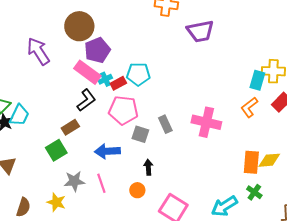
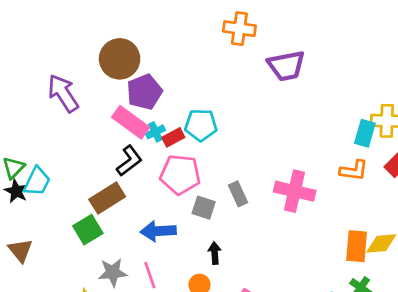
orange L-shape: (249, 107) -> (354, 170), turned -135
brown rectangle: (70, 127) -> (107, 198), size x1.4

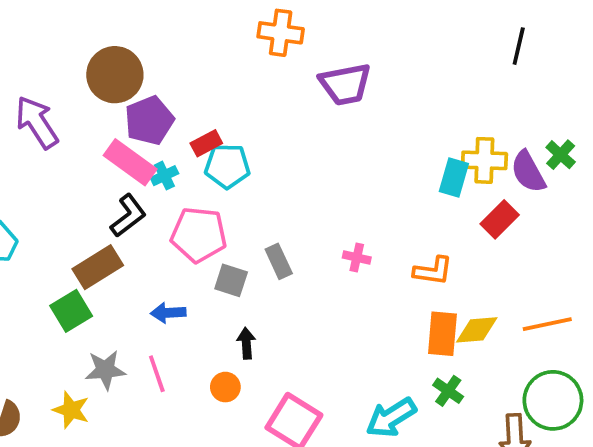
red rectangle: (173, 137) -> (206, 143), moved
orange L-shape: (354, 170) -> (433, 271), moved
pink cross: (295, 191) -> (357, 258), size x0.5
blue arrow: (158, 231) -> (168, 313), size x0.7

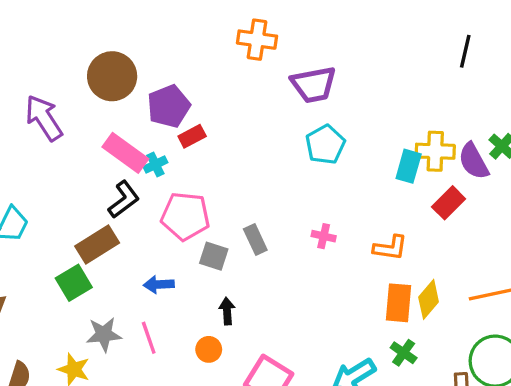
purple pentagon: (149, 120) -> (169, 106), moved
cyan pentagon: (227, 166) -> (325, 145), moved, turned -30
yellow diamond: (477, 330) -> (429, 299), turned -45

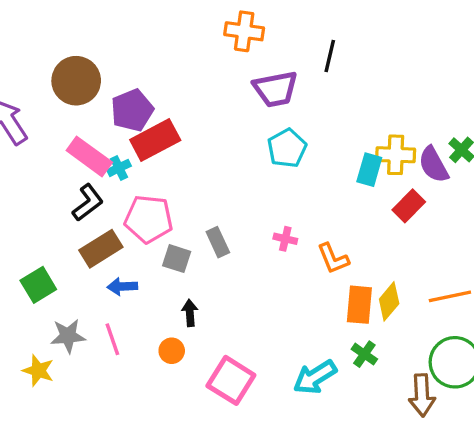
orange cross: (257, 40) -> (244, 31), moved
black line: (465, 51) -> (330, 56), moved
red rectangle: (192, 136) -> (155, 140), size x1.8
brown rectangle: (97, 244) -> (101, 249), moved
orange L-shape: (390, 248) -> (333, 259), moved, turned 60

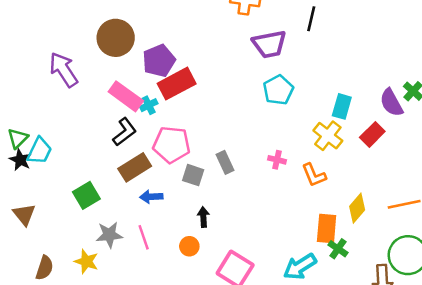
yellow cross: (396, 155) -> (328, 136), moved, turned 36
orange rectangle: (359, 305) -> (327, 228), moved

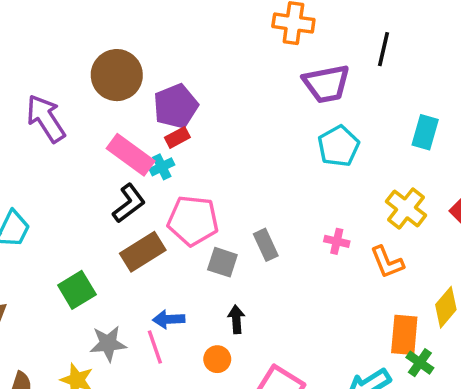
red rectangle: (177, 84) -> (177, 137), moved, size x0.5
cyan rectangle: (342, 106) -> (425, 132), moved
blue arrow: (151, 197) -> (169, 319), moved

